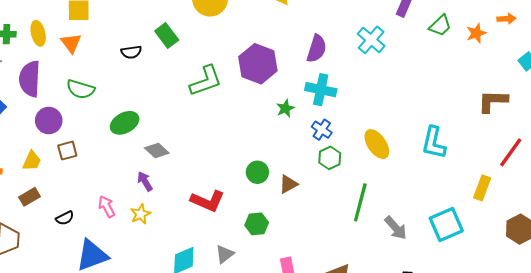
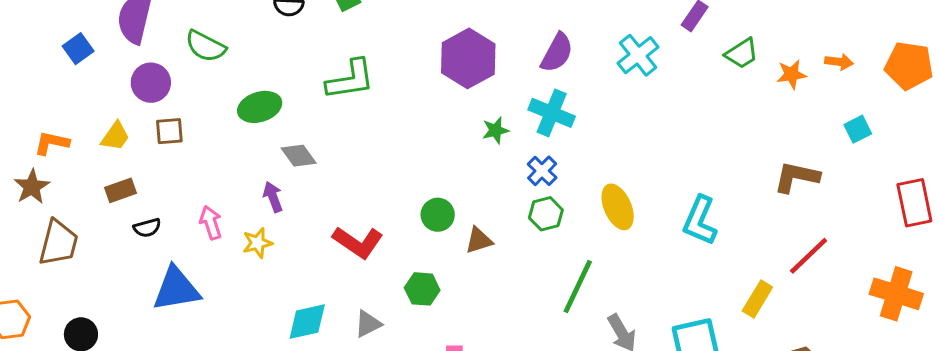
green L-shape: (206, 81) -> (350, 80), moved
brown rectangle: (29, 197) -> (120, 190), moved

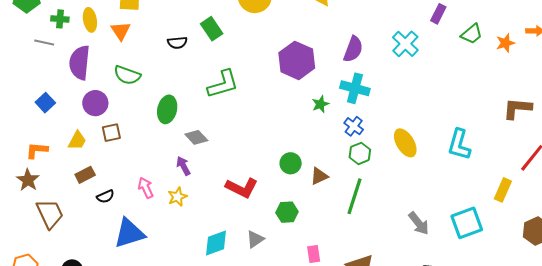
blue square: (78, 49) -> (45, 103), moved
green ellipse: (260, 107) -> (167, 109), turned -52
brown trapezoid: (59, 243) -> (50, 214), turned -32
green line: (578, 287) -> (355, 196), moved

